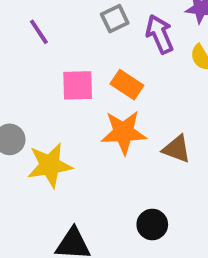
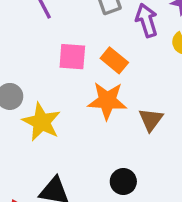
brown triangle: (177, 149) -> (151, 120), turned 40
yellow star: (50, 165) -> (41, 122), turned 30

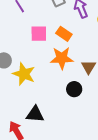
black circle: (123, 182) -> (74, 89), moved

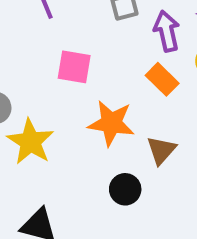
orange rectangle: (64, 34) -> (162, 79), moved

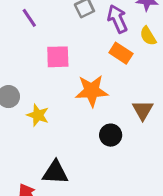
yellow star: (30, 142) -> (38, 115), size x0.7
brown triangle: (161, 150) -> (143, 110), moved

